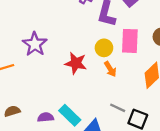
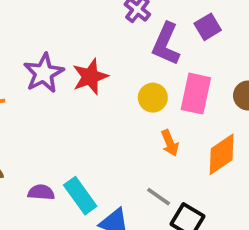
red star: (76, 63) -> (90, 77), moved, turned 30
orange arrow: (110, 69) -> (170, 143), moved

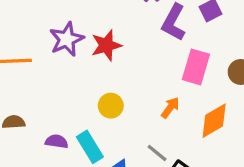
yellow circle: (153, 98) -> (111, 106), moved
orange arrow: (170, 143) -> (170, 108), turned -125

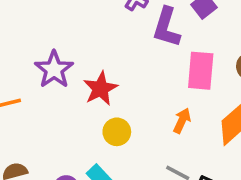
red star: (106, 45) -> (100, 89), moved

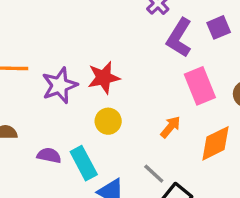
purple star: (54, 69) -> (60, 85), moved
pink rectangle: (201, 71) -> (200, 86), turned -42

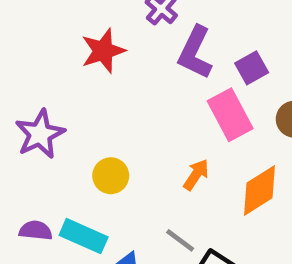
purple square: (219, 27) -> (252, 68), moved
red star: (104, 78) -> (103, 51), moved
cyan rectangle: (84, 163) -> (84, 236), turned -32

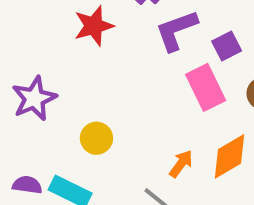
purple L-shape: (195, 53) -> (176, 30), turned 42
orange arrow: (196, 175) -> (181, 164), moved

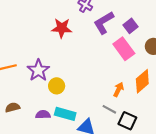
red star: (94, 26) -> (62, 28), turned 30
yellow circle: (96, 138) -> (57, 86), moved

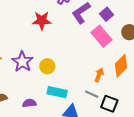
yellow circle: (57, 86) -> (47, 66), moved
cyan rectangle: (65, 114) -> (57, 92), moved

